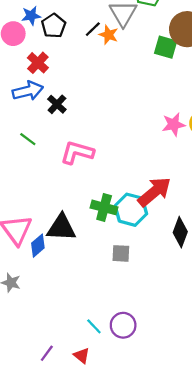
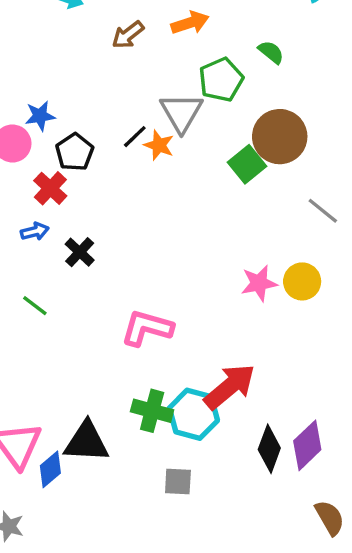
black pentagon: (54, 26) -> (74, 152), moved
green square: (166, 47) -> (247, 164), turned 35
blue arrow: (28, 91) -> (35, 231), size x0.6
pink L-shape: (77, 153) -> (147, 328), moved

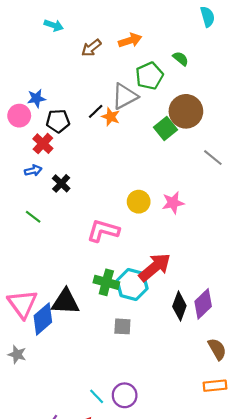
gray triangle: (181, 112) -> (125, 96), turned 32
black pentagon: (74, 152) -> (58, 121), turned 30
yellow circle: (302, 281) -> (139, 202), moved
blue diamond: (50, 469) -> (43, 319), size x1.4

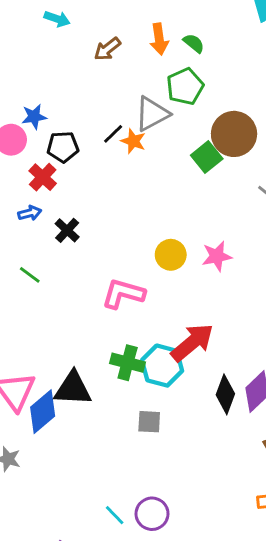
orange arrow: (130, 40) -> (159, 39), turned 100
green semicircle: (181, 59) -> (194, 43), moved

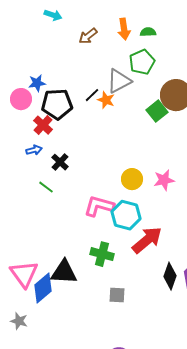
green semicircle: (194, 43) -> (148, 32), turned -42
black pentagon: (63, 147) -> (57, 104), size x1.4
green line: (30, 275) -> (46, 187), moved
cyan hexagon: (162, 366) -> (126, 215), moved

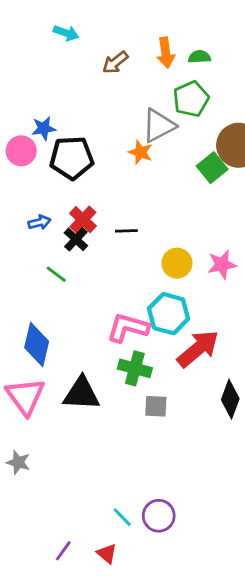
black line: (92, 95) -> (126, 231), moved, turned 42
red cross: (43, 125) -> (83, 220), moved
pink L-shape: (99, 206) -> (128, 328), moved
blue diamond: (43, 288) -> (37, 345), moved, turned -36
gray square: (117, 295) -> (156, 406), moved

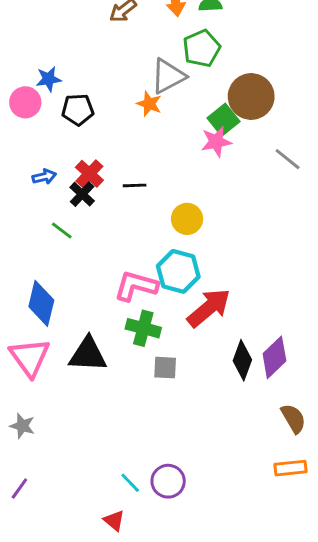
black pentagon: (72, 158) -> (78, 110), size x0.7
pink star: (222, 265) -> (216, 142), moved
purple line: (63, 551) -> (19, 488), moved

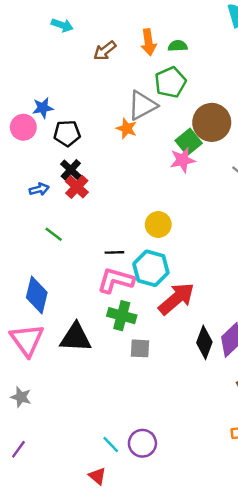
black line: (135, 185) -> (114, 252), moved
black cross: (82, 194) -> (71, 170), moved

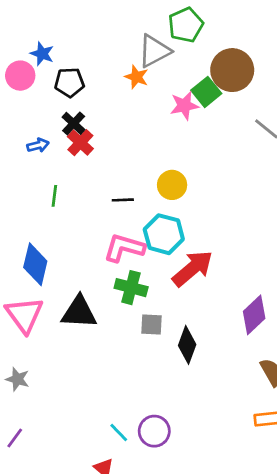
blue star: (43, 108) -> (42, 54), turned 30
pink star: (183, 160) -> (184, 106), moved
green line: (54, 234) -> (54, 196), turned 60
black line: (114, 252) -> (123, 200), moved
black diamond: (204, 342) -> (187, 345), moved

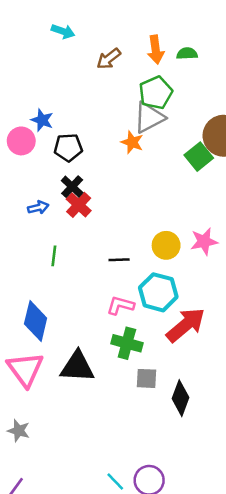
green pentagon: (186, 25) -> (156, 93), moved
pink star: (184, 106) -> (204, 241), moved
pink L-shape: (124, 248) -> (120, 305), size x0.7

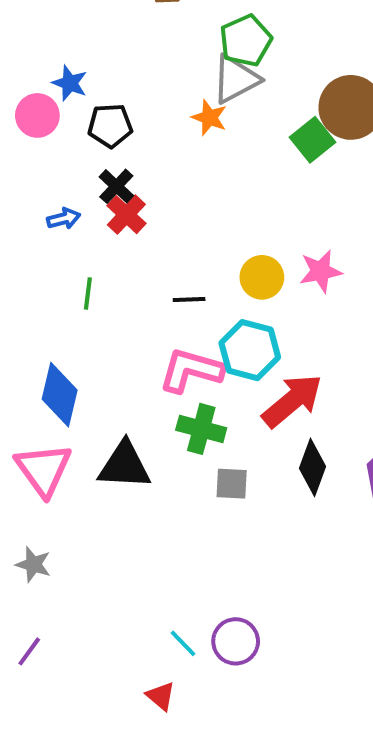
pink L-shape: (120, 305) -> (191, 370), size x1.5
black diamond: (180, 398) -> (312, 467), moved

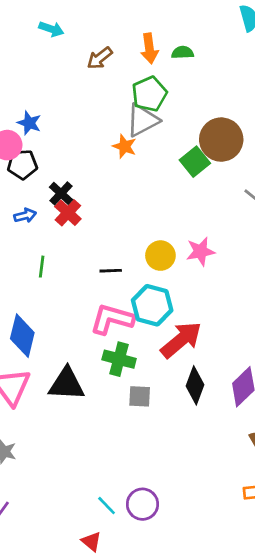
black pentagon: (110, 126) -> (22, 164), moved

